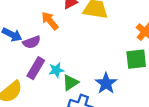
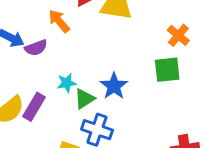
purple rectangle: (36, 68) -> (34, 107), moved
blue star: (106, 83) -> (114, 86), moved

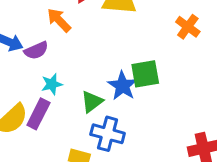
green square: (167, 70) -> (145, 74), moved
cyan star: (67, 83) -> (52, 84), moved

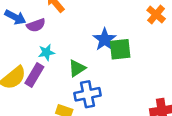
blue star: (123, 86) -> (105, 39), moved
blue cross: (108, 134) -> (88, 94), turned -30

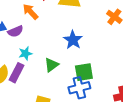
green square: (120, 49) -> (84, 72), moved
blue cross: (88, 94) -> (79, 88), moved

